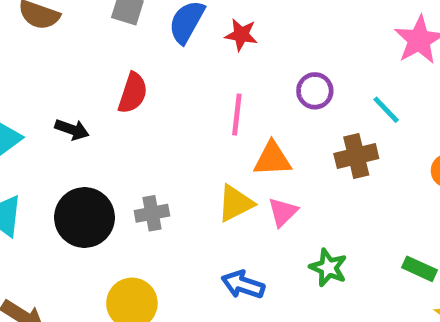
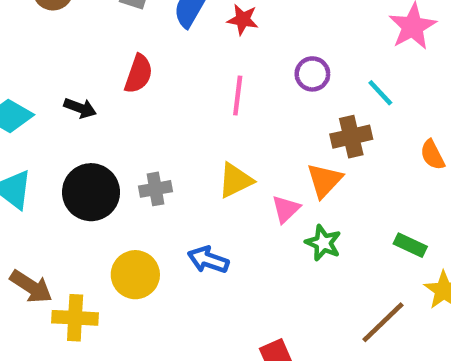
orange triangle: (272, 159) -> (325, 180), moved, turned -45
pink triangle: (283, 212) -> (286, 209), moved
blue arrow: (243, 285) -> (208, 260), moved

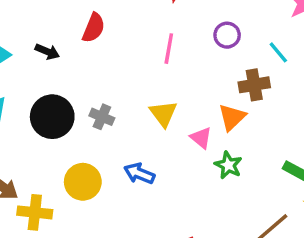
yellow triangle: (235, 180) -> (163, 114), turned -44
gray cross: (155, 189) -> (102, 117), turned 30
pink triangle: (286, 209) -> (201, 138), turned -40

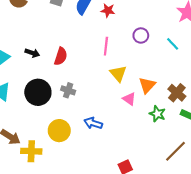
red semicircle: (94, 28) -> (61, 56), moved
brown cross: (254, 85) -> (177, 93), moved, turned -36
yellow triangle: (163, 114) -> (118, 74), moved
green star: (228, 165) -> (157, 114), moved

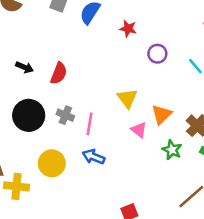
red star: (108, 10) -> (128, 29), moved
pink line: (106, 46) -> (89, 124), moved

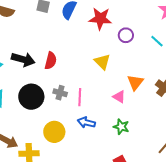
red star: (128, 29) -> (100, 19), size x1.6
black arrow: (25, 67) -> (23, 59), size x1.6
yellow triangle: (127, 98) -> (102, 62), moved
green star: (172, 150) -> (121, 127), moved

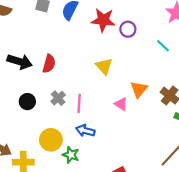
purple circle: (126, 35) -> (128, 29), moved
gray cross: (60, 93) -> (58, 98), turned 32
black circle: (31, 97) -> (27, 102), size x0.6
green star: (121, 127) -> (71, 155), moved

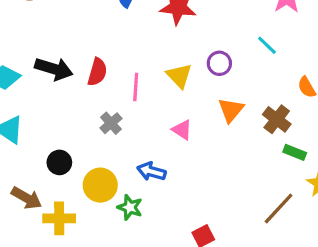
purple circle: (128, 29) -> (219, 63), moved
black circle: (27, 102) -> (59, 162), moved
pink line: (79, 103) -> (136, 87), moved
pink triangle: (121, 104) -> (182, 130), moved

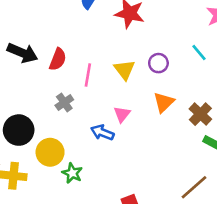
pink triangle: (182, 130) -> (122, 114), turned 30
black circle: (59, 162) -> (19, 130), size x1.5
blue arrow: (151, 171) -> (102, 133), moved

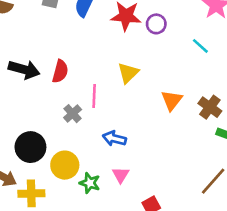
purple circle: (158, 63) -> (156, 24), moved
yellow triangle: (124, 70) -> (128, 73), turned 30
pink line: (88, 75) -> (94, 96), moved
pink triangle: (122, 114) -> (121, 175), moved

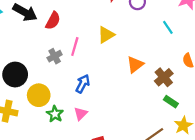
blue arrow: (114, 139) -> (83, 84), turned 90

